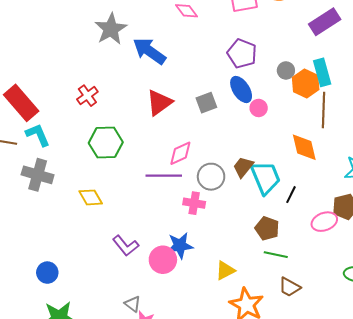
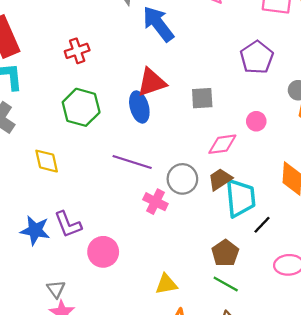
blue ellipse: (241, 89) -> (139, 107), moved
pink diamond: (180, 153) -> (222, 144), moved
blue star: (180, 246) -> (35, 230), moved

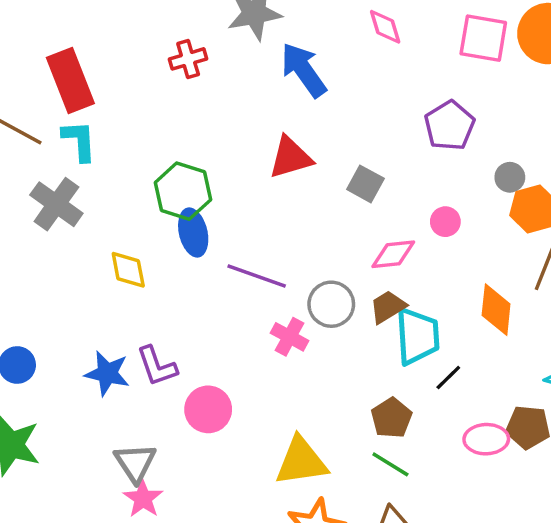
red cross: (77, 51) -> (188, 59), moved
gray square: (202, 98) -> (365, 184), turned 30
blue ellipse: (139, 107) -> (193, 232), moved
yellow triangle: (166, 284) -> (301, 461), size x1.6
gray triangle: (56, 289) -> (135, 463), size x1.5

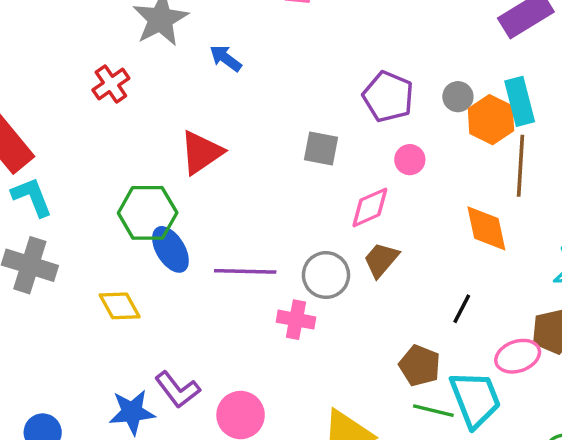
blue arrow: (304, 70) -> (226, 58), size x0.6
purple pentagon: (450, 126) -> (388, 97), moved
red triangle: (290, 157) -> (201, 152), moved
cyan trapezoid: (417, 336) -> (475, 399), moved

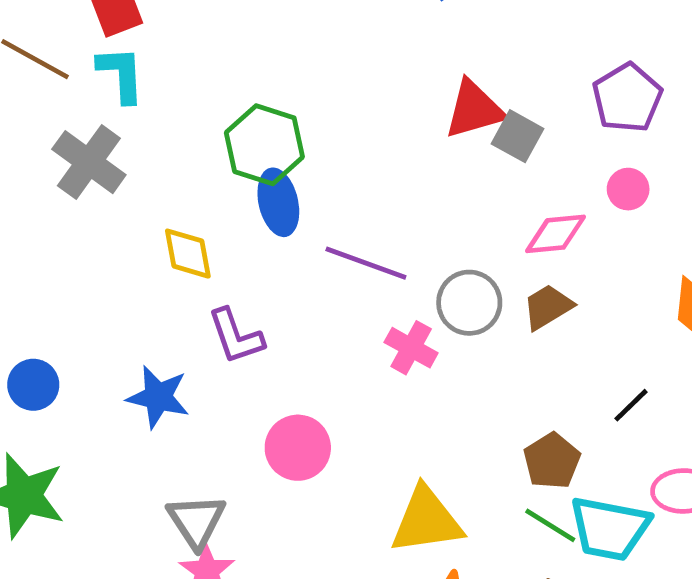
red triangle: (201, 152) -> (474, 109), moved
purple L-shape: (177, 390) -> (236, 336), moved
cyan trapezoid: (475, 399) -> (610, 528), turned 104

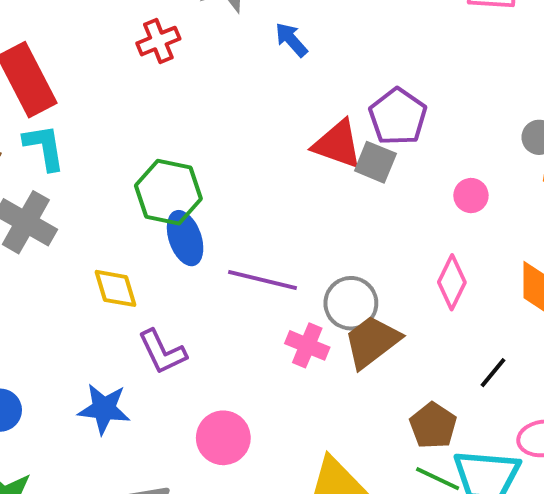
purple pentagon: (627, 98) -> (398, 117), moved
red triangle: (474, 109) -> (337, 144), turned 42
pink diamond: (556, 234) -> (452, 282), moved, turned -52
brown trapezoid: (548, 307) -> (372, 342), moved, size x1.4

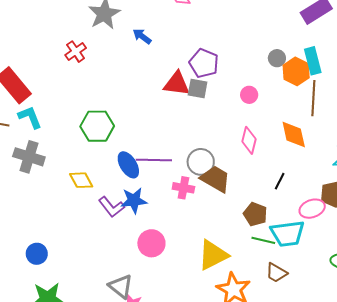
blue ellipse: (185, 238) -> (128, 165), moved
brown trapezoid: (372, 342) -> (215, 179), turned 80
blue star: (104, 409) -> (134, 200), moved

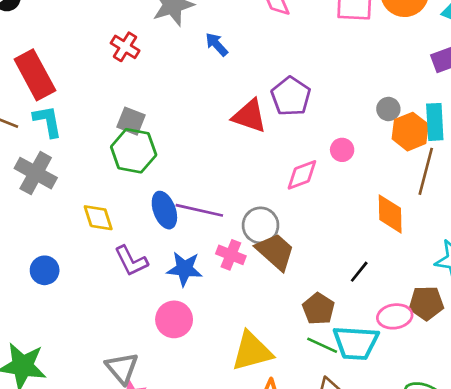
red cross: (76, 52) -> (125, 47), turned -35
gray square: (198, 89) -> (131, 121), moved
pink diamond: (249, 140) -> (302, 175), moved, turned 44
blue star: (134, 200) -> (185, 269), moved
blue circle: (37, 254) -> (45, 270), moved

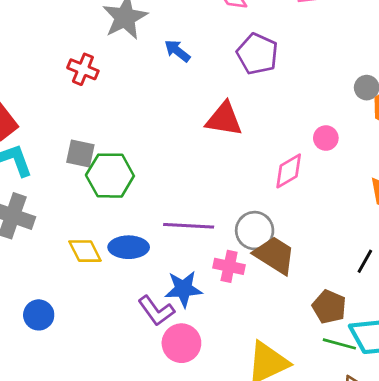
purple pentagon: (291, 96) -> (257, 54), moved
gray square: (131, 121) -> (80, 154), moved
blue ellipse: (164, 210) -> (129, 247), moved, turned -60
purple L-shape: (131, 261) -> (156, 311), moved

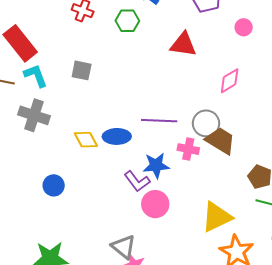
pink circle: (326, 138) -> (244, 27), moved
green hexagon: (110, 176) -> (127, 21), moved, size x0.7

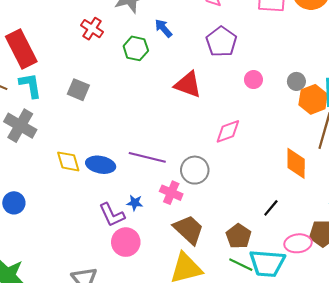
brown trapezoid: (220, 141) -> (189, 230), moved
blue star: (156, 166) -> (135, 203), size x0.6
blue circle: (54, 185) -> (14, 203), moved

